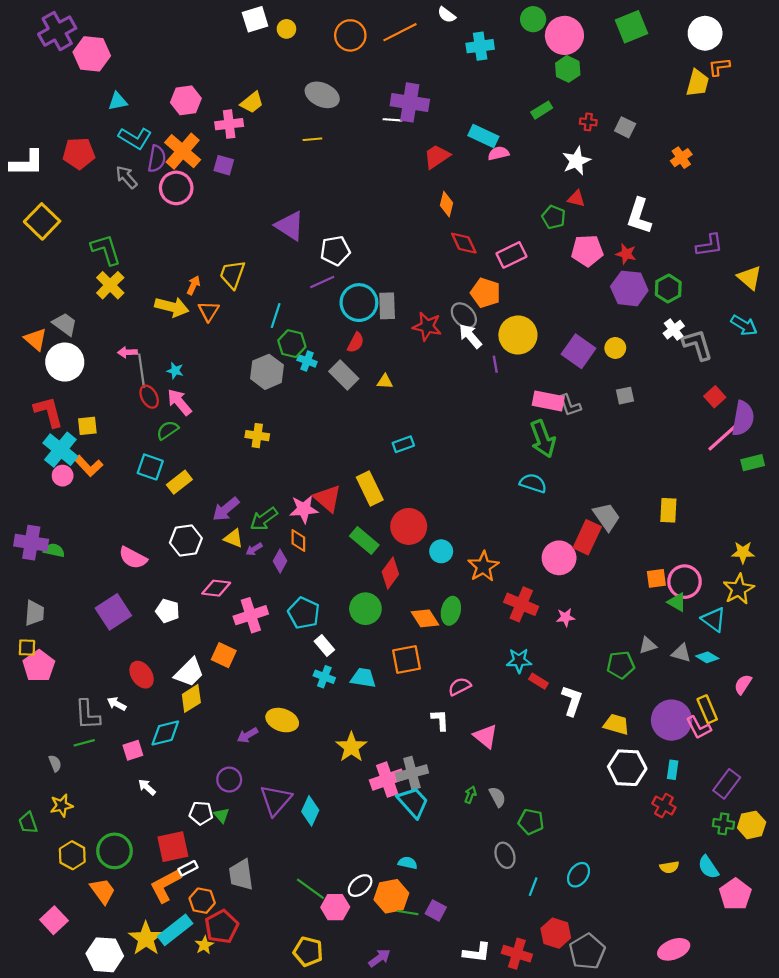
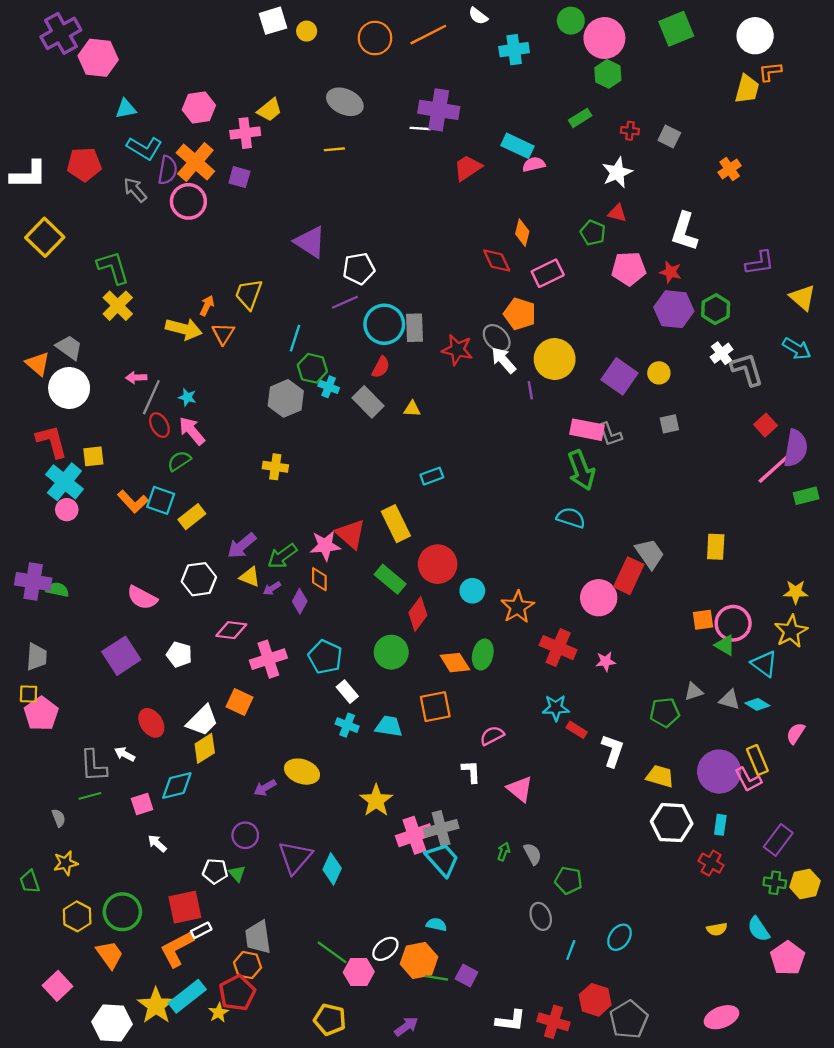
orange diamond: (447, 204) -> (522, 233), moved
gray line: (142, 371) -> (151, 397), turned 32
orange L-shape: (89, 466) -> (133, 502), moved
orange hexagon: (202, 901) -> (248, 965), moved

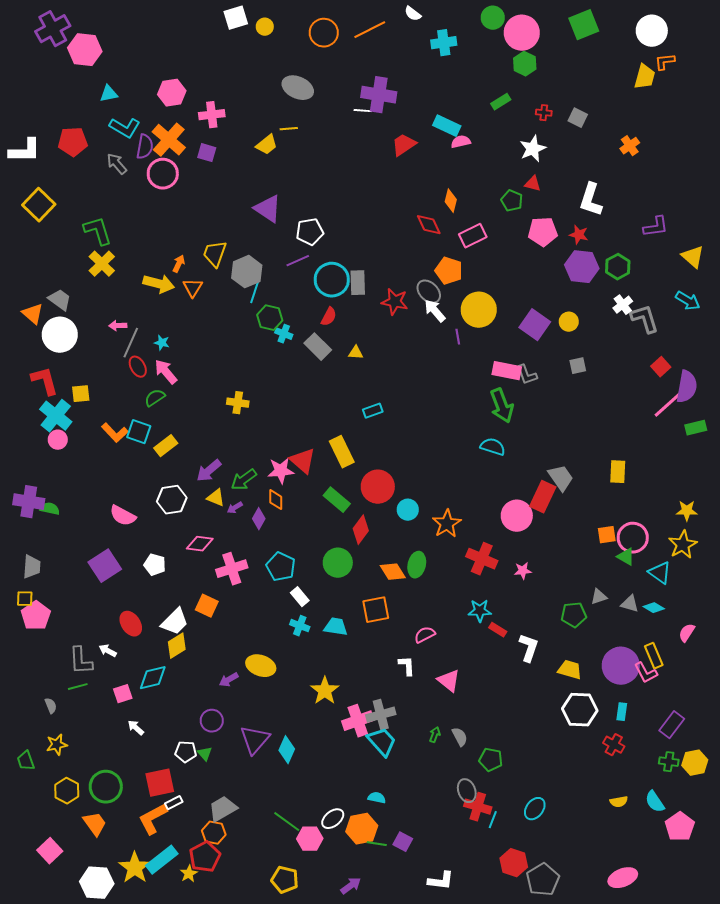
yellow trapezoid: (270, 110) -> (267, 145), moved
gray hexagon: (286, 398) -> (247, 272), moved
gray trapezoid: (258, 937) -> (223, 809), turned 68
red cross: (553, 1022) -> (478, 807), moved

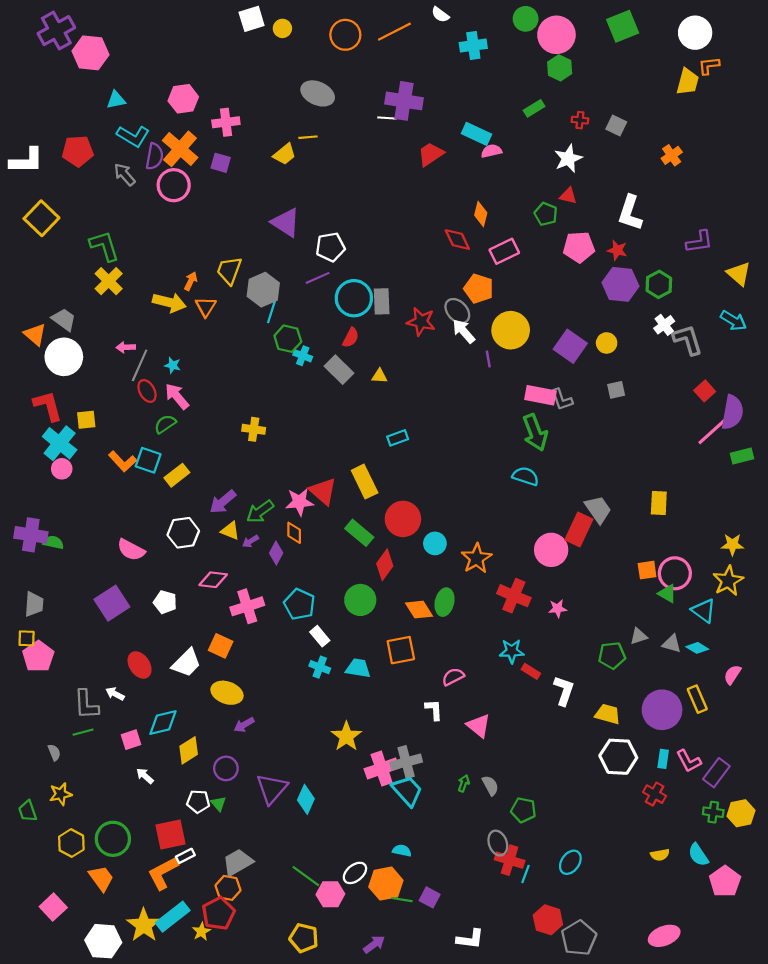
yellow diamond: (177, 646) -> (189, 750), moved
yellow ellipse: (261, 666) -> (227, 693), moved
pink L-shape: (646, 673) -> (689, 761), moved

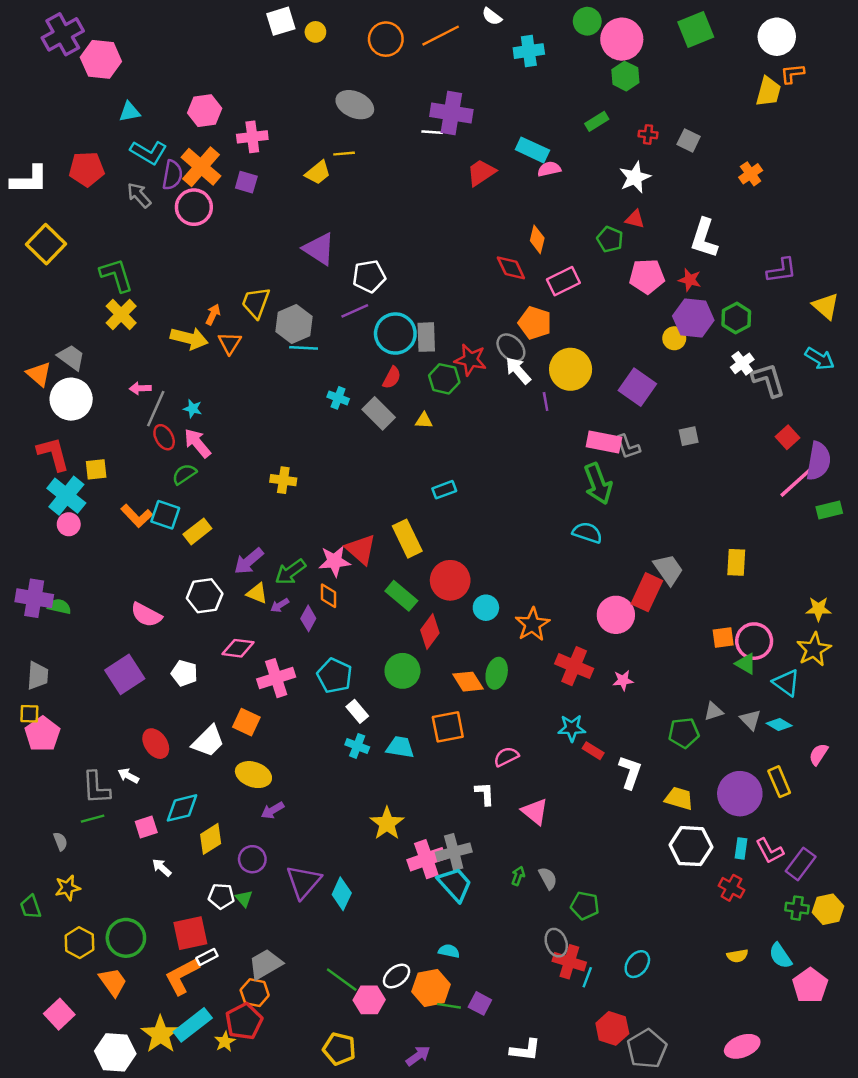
cyan line: (272, 311) -> (304, 348), turned 75
green hexagon: (288, 339) -> (444, 379), moved
yellow circle: (607, 343) -> (674, 338), moved
gray triangle: (672, 644) -> (751, 720), turned 30

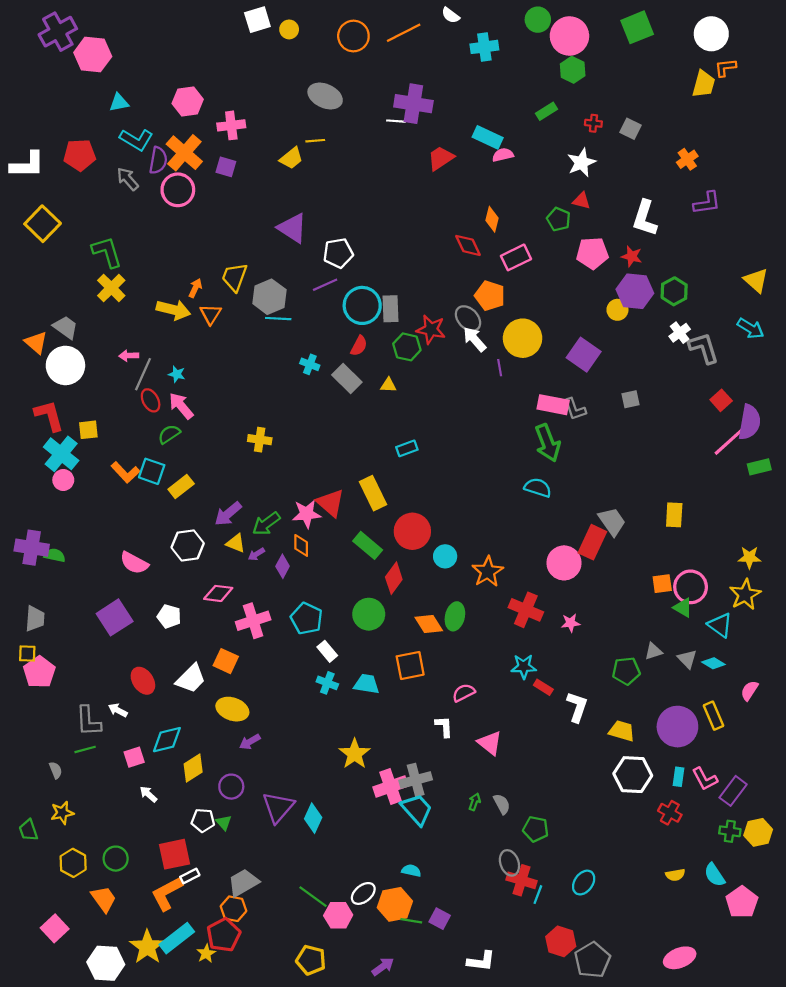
purple L-shape: (782, 270) -> (707, 203), moved
green circle: (126, 938) -> (116, 859), size x0.7

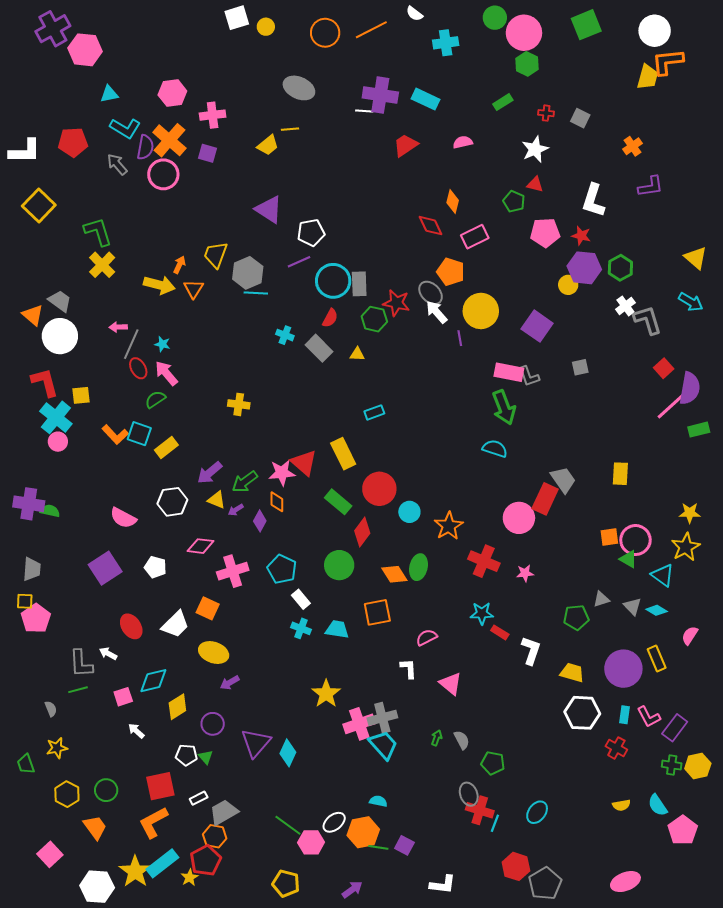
orange L-shape: (725, 68) -> (668, 62), size x1.6
cyan rectangle: (488, 137) -> (426, 99), moved
white rectangle: (190, 876) -> (199, 798), moved

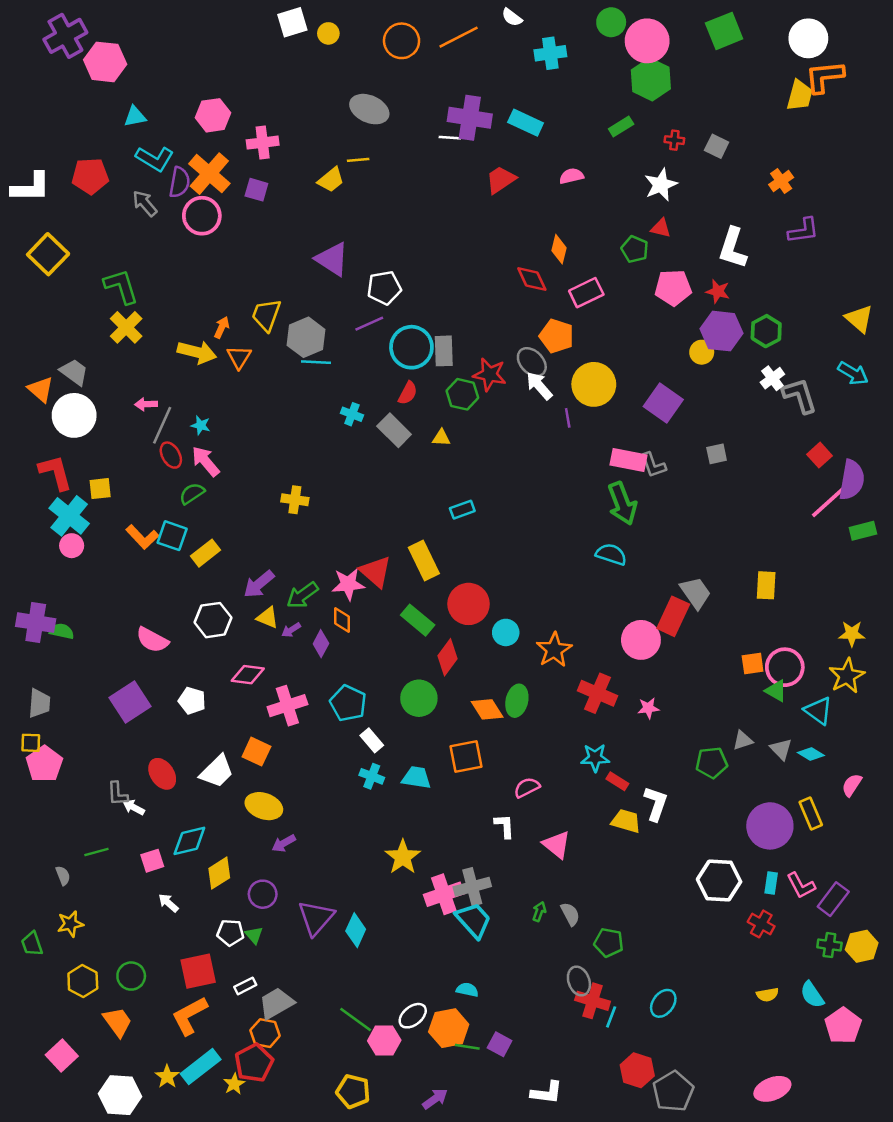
green hexagon: (527, 64) -> (651, 79), size x1.4
gray L-shape: (81, 664) -> (118, 794), moved, size x0.7
yellow trapezoid: (572, 673) -> (626, 821), moved
yellow star: (135, 871) -> (167, 1076), size x0.6

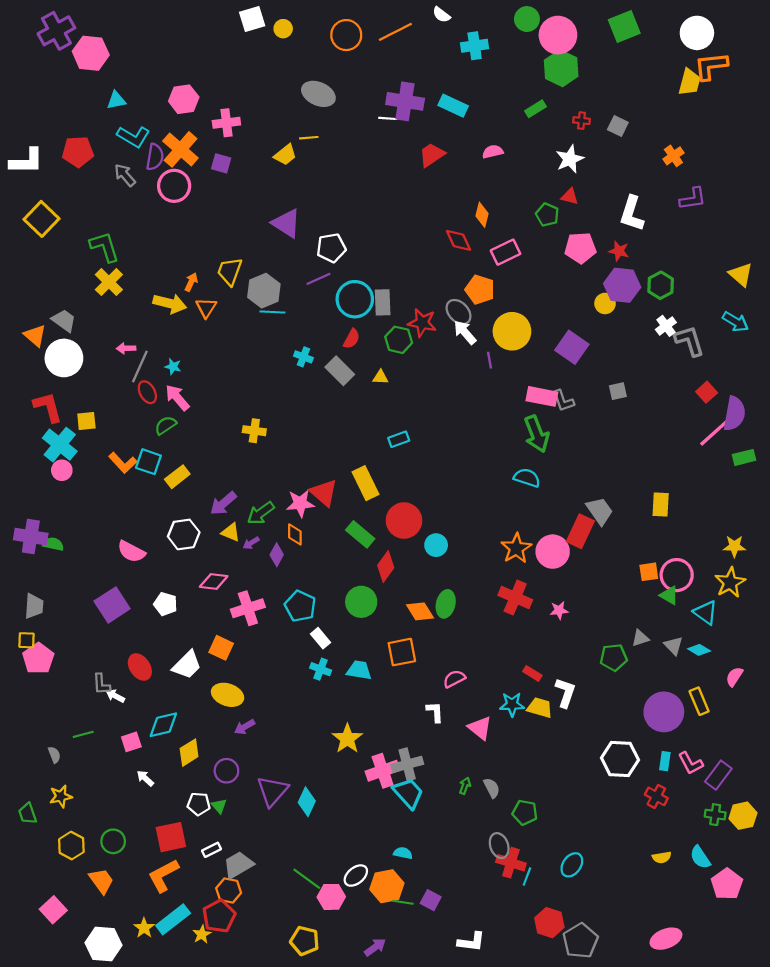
orange star: (554, 650) -> (516, 548), moved
cyan star: (595, 758) -> (512, 704), moved

